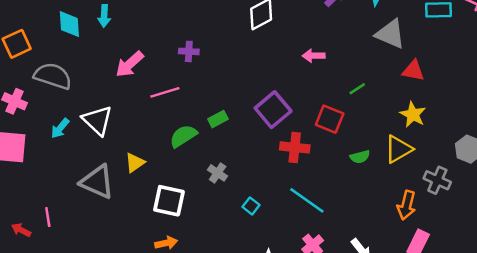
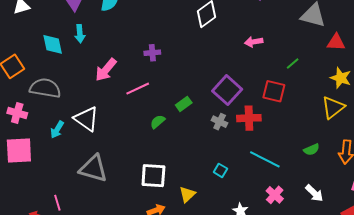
green semicircle: (183, 136) -> (158, 122), size x0.7
green semicircle: (360, 157) -> (311, 150), moved
yellow triangle: (135, 163) -> (187, 194), moved
gray cross: (218, 173) -> (220, 122), moved

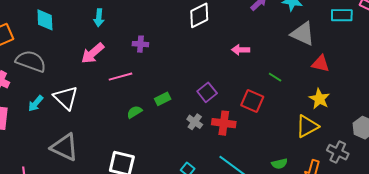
cyan arrow: (80, 34) -> (99, 18), moved
green line: (293, 63) -> (275, 77), turned 64
purple square: (227, 90) -> (207, 92), size x0.7

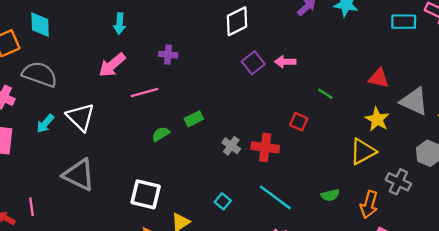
cyan diamond: (45, 20) -> (40, 25), moved
gray triangle: (303, 34) -> (414, 101), moved
purple square: (207, 92) -> (253, 63), moved
red square: (252, 101) -> (299, 122), size x0.7

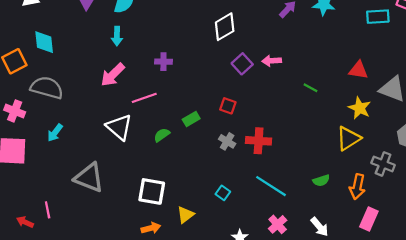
white triangle: (81, 117) -> (119, 127), moved
red square: (299, 122) -> (228, 106), moved

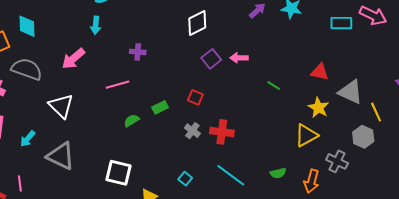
pink arrow: (113, 75) -> (73, 59), moved
white triangle: (119, 127) -> (61, 106), moved
cyan arrow: (55, 133) -> (28, 139), moved

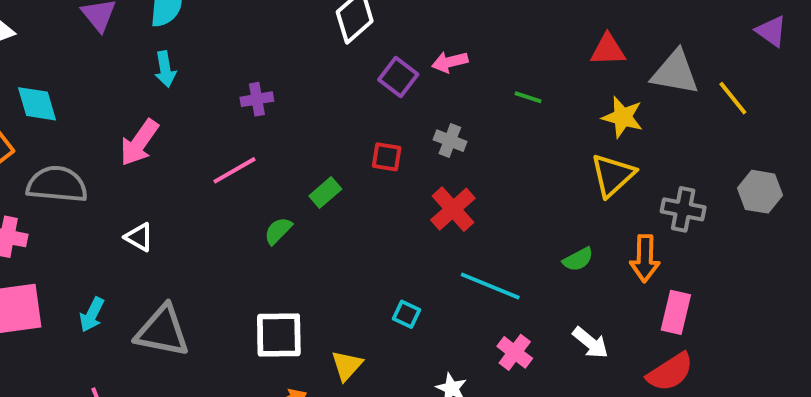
white triangle: (61, 106) -> (139, 237), size x0.6
gray cross: (192, 131) -> (450, 141), moved
red cross: (222, 132) -> (453, 209), turned -35
gray hexagon: (363, 137) -> (760, 192), moved

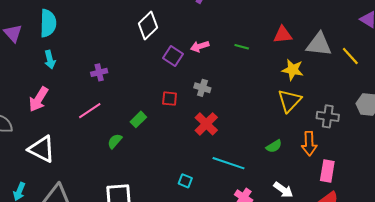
green line: (528, 97) -> (242, 47), moved
white triangle: (139, 237) -> (42, 149), size x1.8

